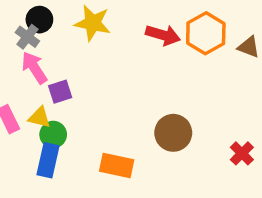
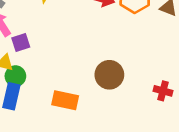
red cross: (242, 153) -> (163, 91), turned -30

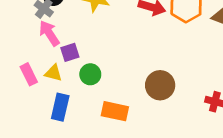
green circle: (15, 76) -> (90, 74), moved

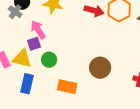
pink arrow: (49, 33) -> (38, 30), moved
yellow triangle: (53, 73) -> (22, 59), size x1.5

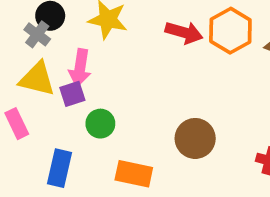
pink arrow: (38, 30) -> (80, 68), turned -138
yellow triangle: (22, 59) -> (37, 79), moved

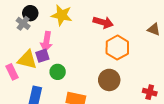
orange hexagon: (230, 31) -> (117, 48), moved
yellow triangle: (37, 79) -> (27, 60), moved

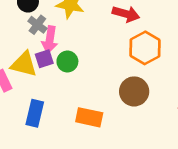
gray cross: (23, 23) -> (37, 25), moved
green circle: (58, 72) -> (67, 62), moved

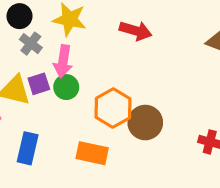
pink arrow: (50, 40) -> (63, 61), moved
orange hexagon: (145, 48) -> (113, 108), moved

